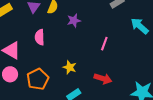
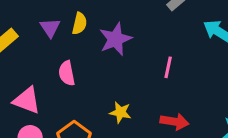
purple star: (74, 20) -> (115, 39), size x1.5

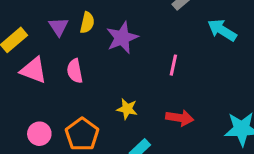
pink triangle: (27, 100) -> (34, 70), moved

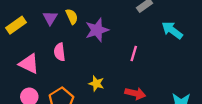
yellow semicircle: (87, 23) -> (72, 17), turned -42
pink triangle: (34, 70) -> (29, 64), moved

